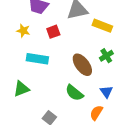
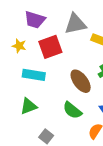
red square: (53, 32) -> (50, 47), size x1.6
green triangle: (21, 89) -> (29, 106), moved

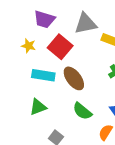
red square: (50, 47) -> (60, 47), turned -30
brown ellipse: (81, 81) -> (74, 78), moved

